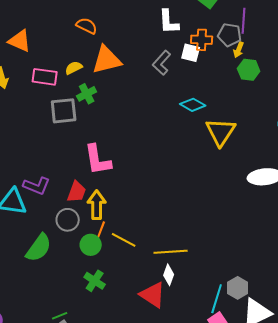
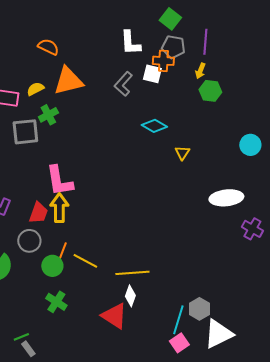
gray pentagon: (230, 35) -> (173, 47), moved
yellow triangle: (221, 132) -> (182, 153), size x0.5
yellow arrow: (97, 205) -> (59, 208), moved

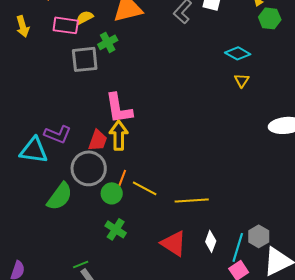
yellow semicircle: (35, 89) -> (85, 17), moved
cyan diamond: (154, 126) -> (238, 53), moved
gray circle: (29, 241) -> (89, 168), size x1.5
white diamond: (130, 296) -> (211, 241), moved

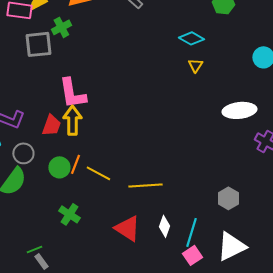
gray circle: (89, 168) -> (23, 153), moved, size x0.6
green circle: (112, 193) -> (59, 167), moved
gray hexagon: (259, 236) -> (228, 198), moved

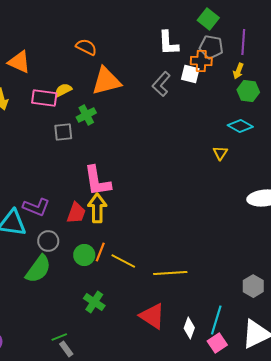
cyan diamond: (191, 38) -> (240, 126), moved
gray square: (38, 44) -> (63, 132), size x0.7
white diamond: (164, 226) -> (189, 328), moved

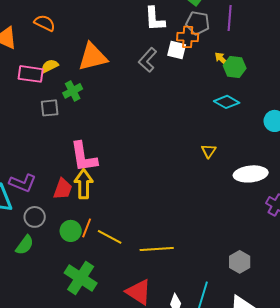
orange semicircle: (86, 47) -> (45, 23), moved
yellow arrow: (238, 71) -> (222, 59), moved, turned 112
yellow triangle: (220, 153) -> (209, 151), moved
green semicircle: (38, 269) -> (25, 245), size x0.7
green cross: (94, 302) -> (81, 278), size x1.5

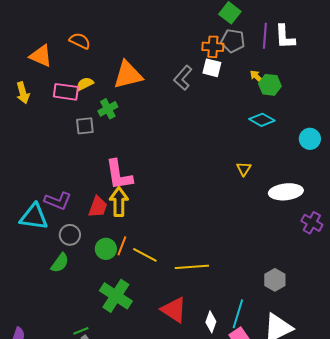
white L-shape: (155, 19) -> (285, 37), moved
orange cross: (188, 37) -> (213, 47), moved

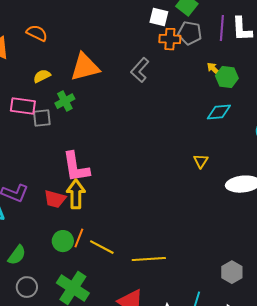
white square: (212, 68) -> (159, 17), moved
pink rectangle: (66, 92) -> (23, 106), moved
cyan diamond: (262, 120) -> (219, 112), turned -35
red trapezoid: (98, 207) -> (55, 199), turned 85
gray circle: (70, 235) -> (27, 287), moved

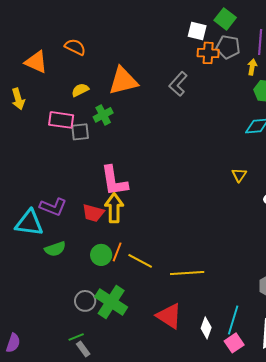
yellow arrow: (214, 69) -> (252, 67), moved, turned 56
green semicircle: (17, 255) -> (55, 249), moved, turned 35
gray circle: (27, 287) -> (85, 301), moved

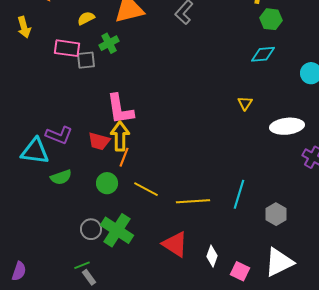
orange line: (117, 252) -> (124, 157), moved
cyan line: (233, 320) -> (239, 194), moved
pink square: (234, 343) -> (240, 271), turned -30

